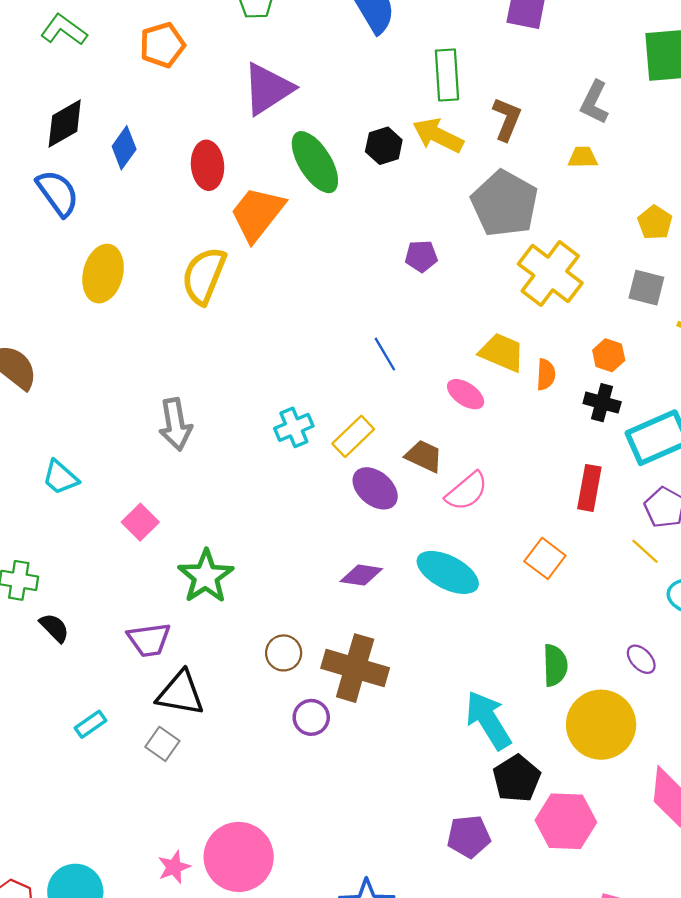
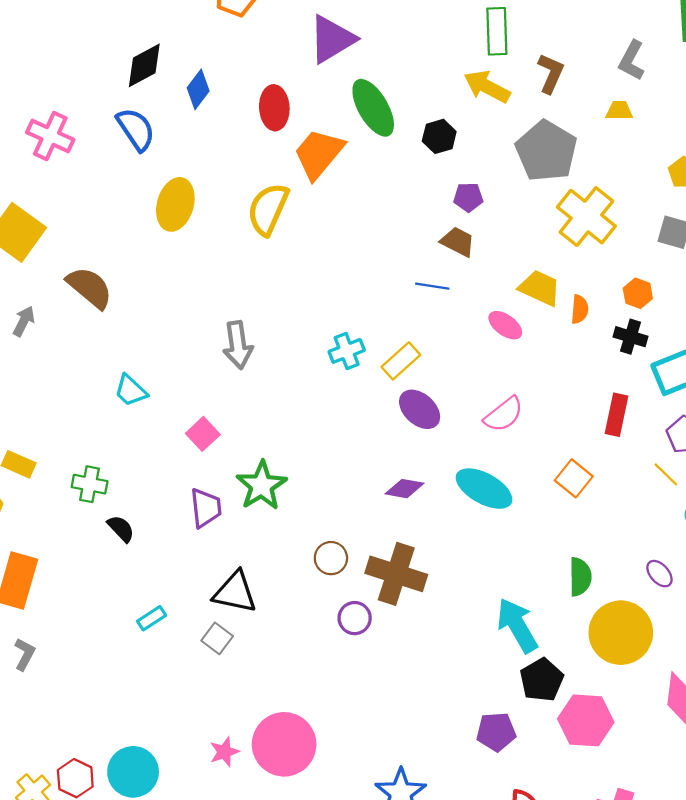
black hexagon: (384, 146) -> (439, 136), moved
blue line: (385, 354) -> (432, 286), turned -52
brown trapezoid: (424, 456) -> (458, 242), moved
purple trapezoid: (149, 640) -> (206, 508), moved, turned -90

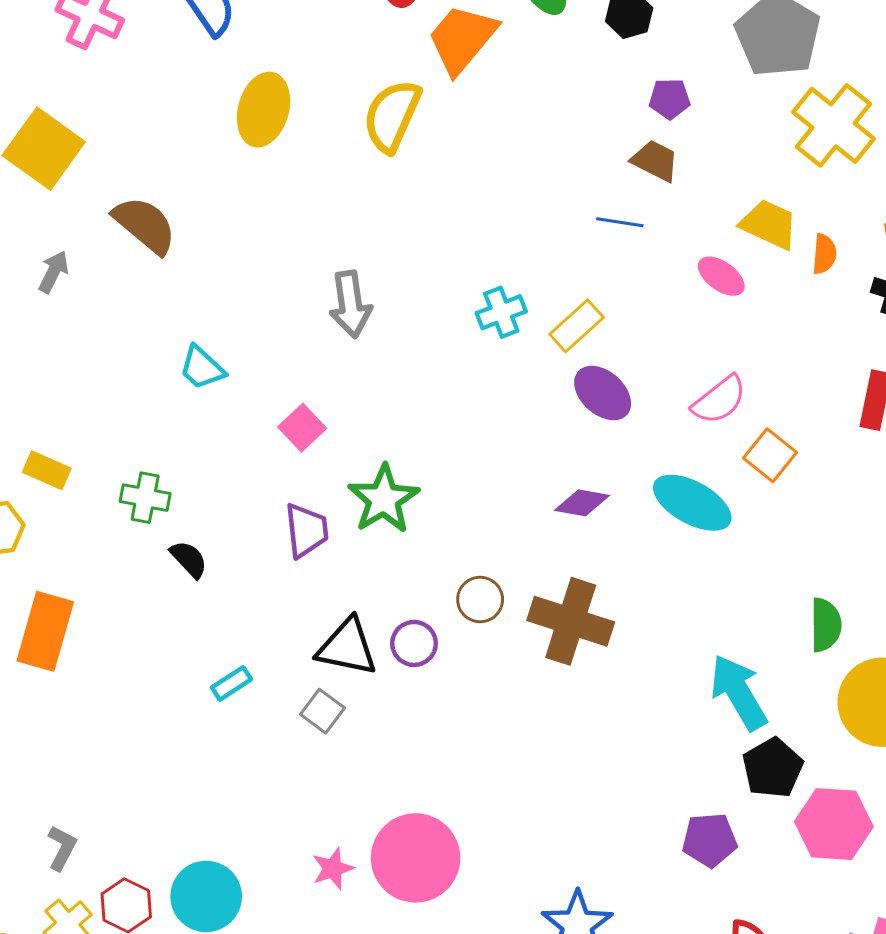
orange square: (574, 478) -> (770, 455), moved
purple circle: (355, 618) -> (414, 643), moved
gray L-shape: (25, 654) -> (62, 848), moved

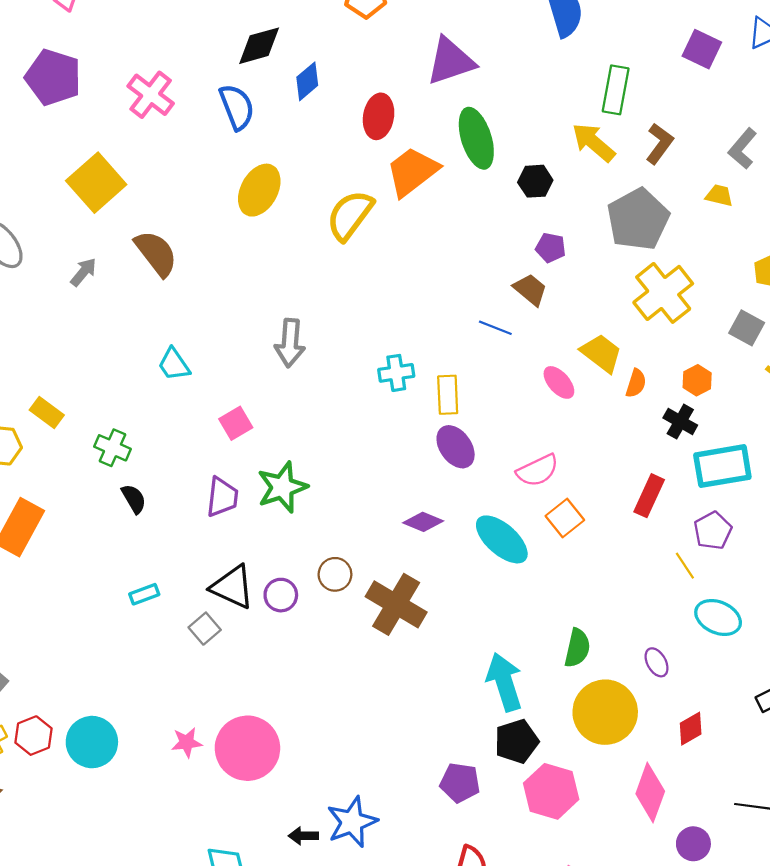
yellow rectangle: (577, 326) -> (448, 395), turned -63

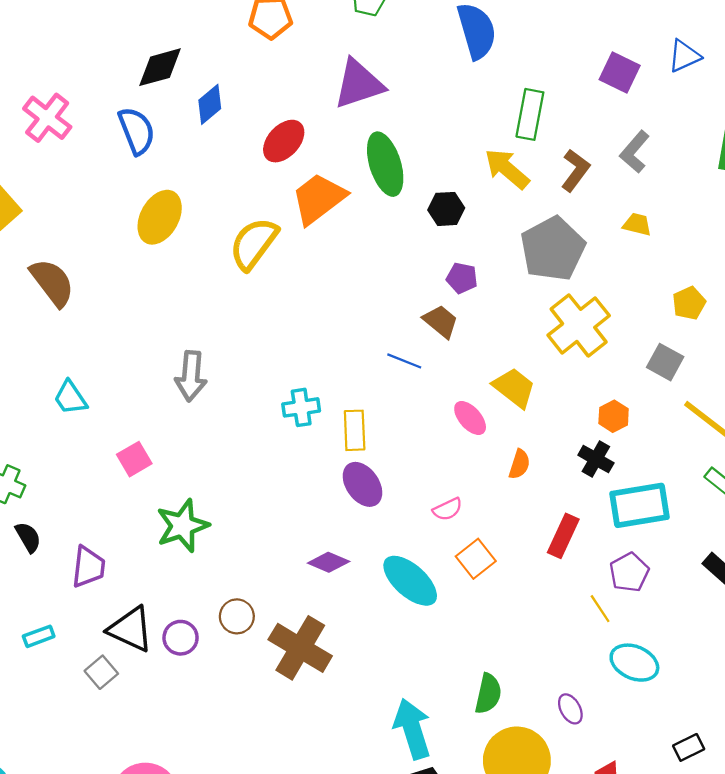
red ellipse: (379, 116) -> (284, 141), turned 33
gray L-shape: (742, 149) -> (635, 152), moved
orange semicircle: (636, 383) -> (519, 464), moved
pink semicircle: (538, 470) -> (448, 509), size x0.7
purple trapezoid: (222, 497) -> (88, 567), moved

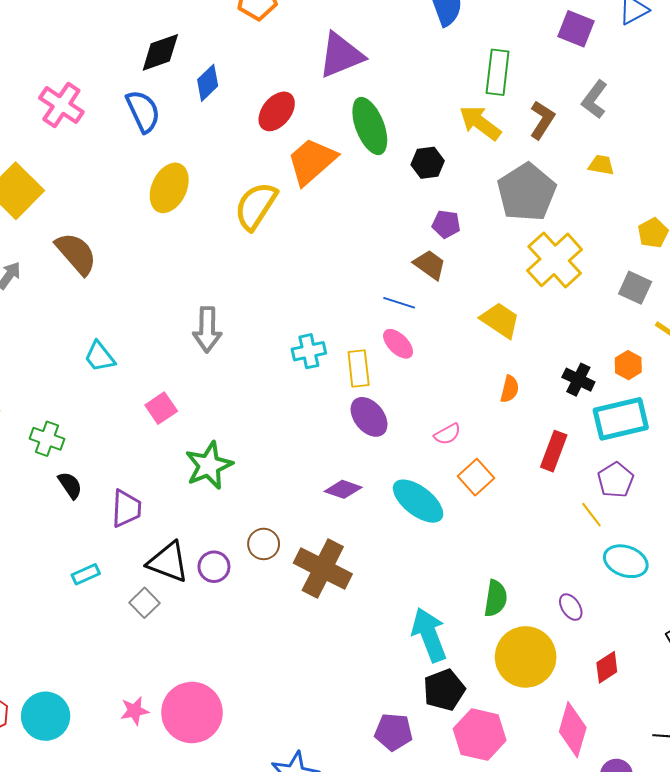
orange hexagon: (614, 416) -> (628, 365), moved
pink ellipse: (470, 418) -> (398, 344), moved

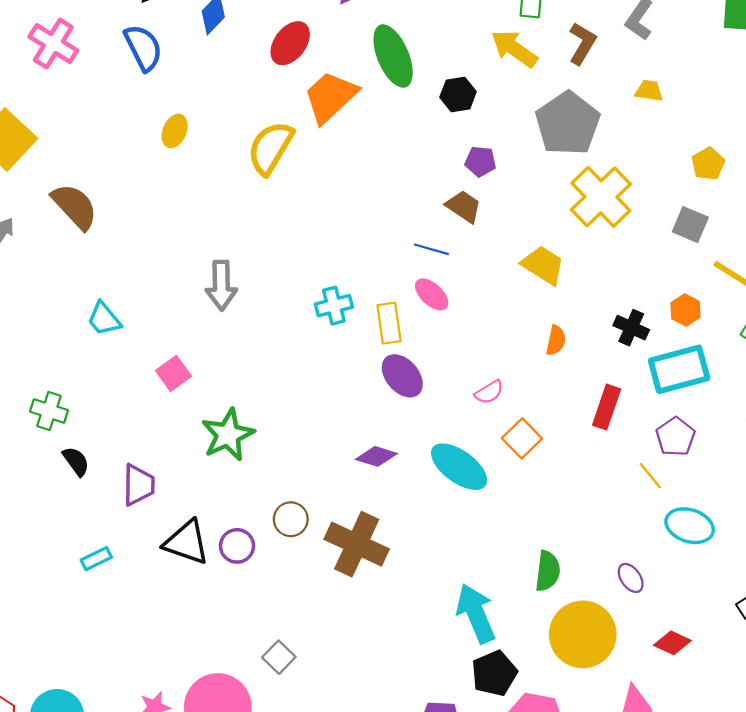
yellow ellipse: (169, 188) -> (175, 131), size x0.6
gray square: (145, 603) -> (279, 657), moved
red diamond: (607, 667) -> (672, 643), turned 60

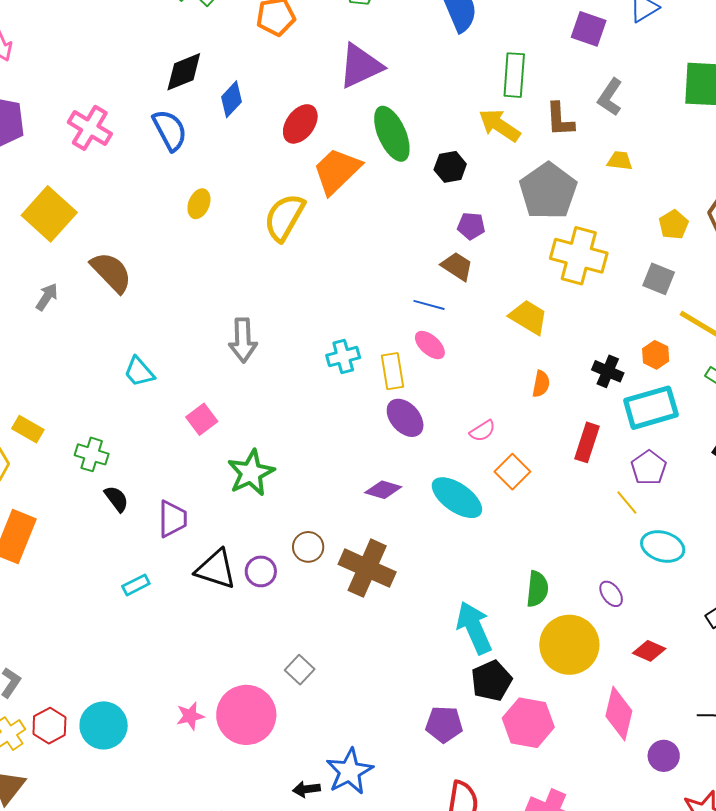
brown L-shape: (582, 43) -> (560, 120), turned 147
yellow cross: (601, 197) -> (579, 256), turned -30

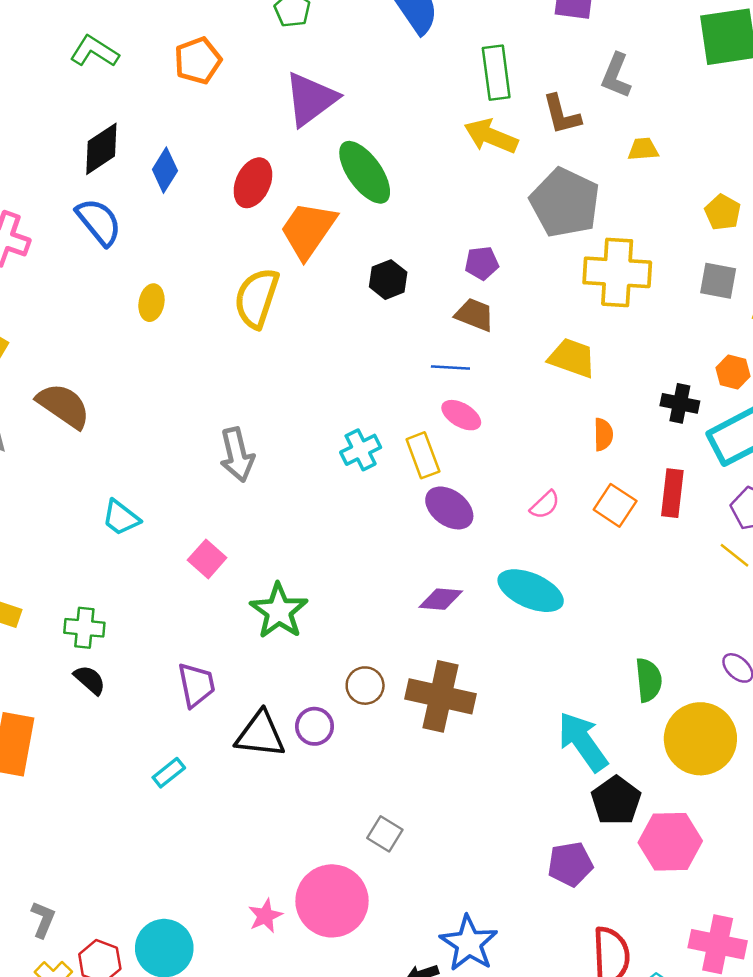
black hexagon: (450, 167) -> (388, 280), moved
orange square: (512, 472) -> (615, 505), moved
black semicircle: (116, 499) -> (90, 680), moved

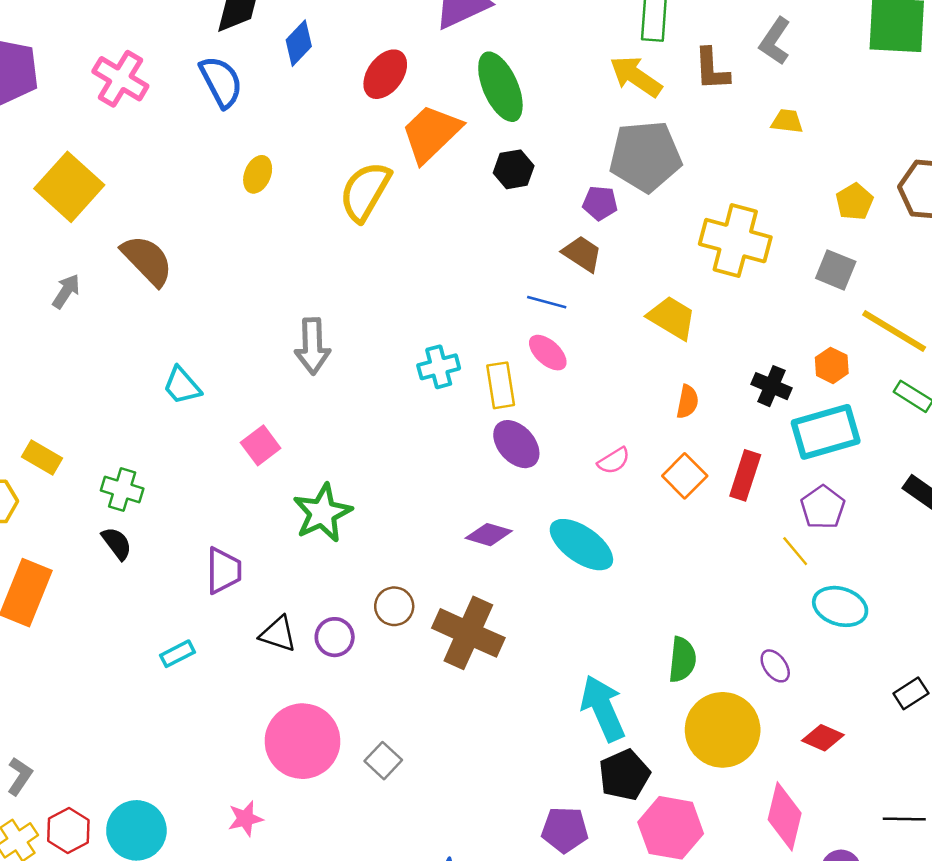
gray pentagon: (565, 203) -> (645, 156), moved, turned 30
black hexagon: (388, 280) -> (514, 169), moved
black triangle: (260, 734) -> (278, 634), size x0.7
pink circle: (332, 901) -> (303, 741), moved

